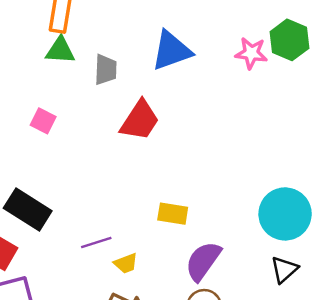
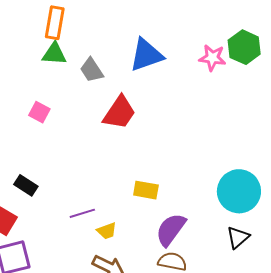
gray trapezoid: (106, 70) -> (92, 70), turned 144
black rectangle: (28, 210) -> (26, 185), size x0.6

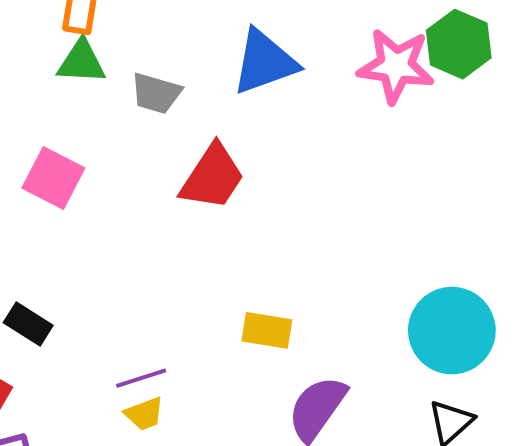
pink star: (212, 58) -> (396, 66), size x1.4
gray trapezoid: (92, 70) -> (156, 93), turned -40
pink square: (39, 112) -> (53, 178), size x1.4
yellow trapezoid: (107, 231) -> (144, 414), moved

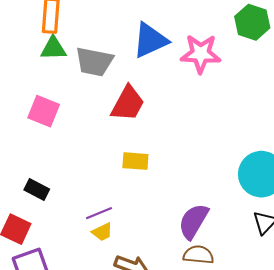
pink star: (396, 66) -> (201, 54), moved
gray trapezoid: (156, 93) -> (94, 62), size x1.4
yellow rectangle: (267, 330) -> (135, 161), moved

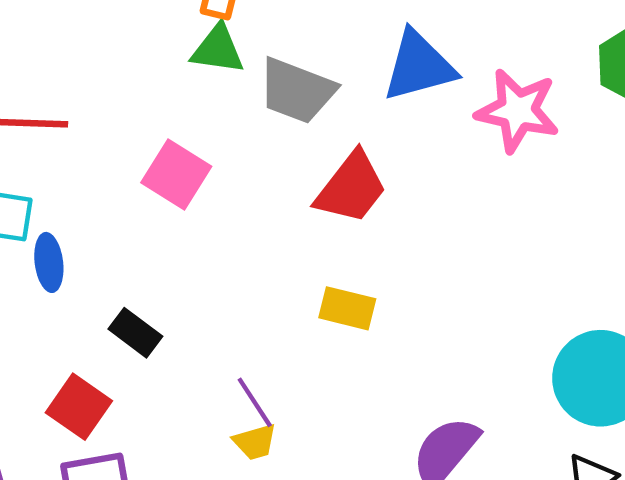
purple line: (99, 213) -> (255, 402), turned 70

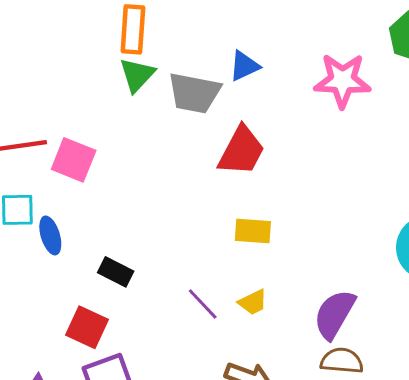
green triangle: (218, 49) -> (137, 75), turned -45
blue triangle: (419, 66) -> (244, 66), moved, size x0.6
pink square: (176, 175) -> (74, 160), moved
yellow trapezoid: (255, 442) -> (253, 302), moved

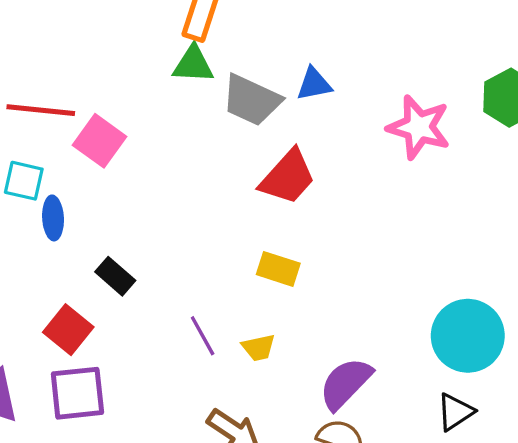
green triangle: (137, 75) -> (193, 64), turned 36

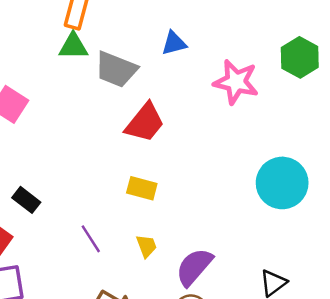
blue triangle: (314, 84) -> (174, 43), moved
cyan circle: (468, 336) -> (282, 183), moved
yellow trapezoid: (259, 348) -> (146, 246), moved, turned -95

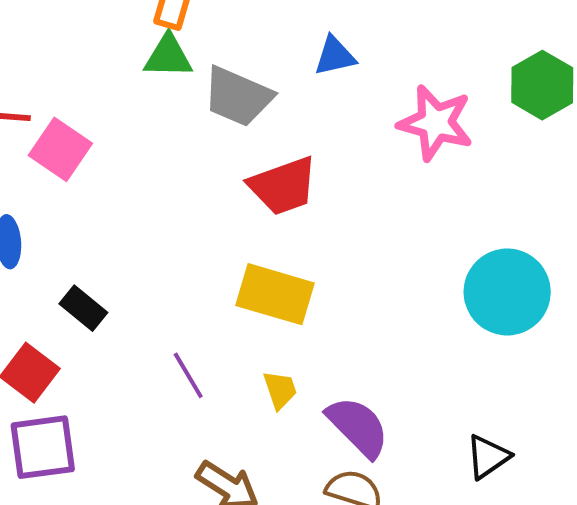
red trapezoid: (145, 123) -> (283, 186), turned 30
yellow rectangle: (142, 188) -> (275, 294), size x1.5
purple semicircle: (194, 267) -> (358, 427), turned 93

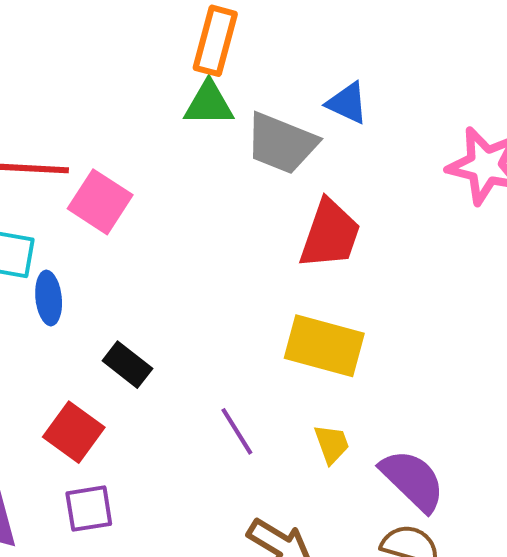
blue triangle: (335, 56) -> (347, 103), moved, turned 39
red trapezoid: (283, 186) -> (330, 234), turned -50
purple square: (43, 447) -> (89, 509), size x0.7

